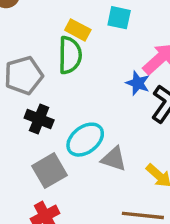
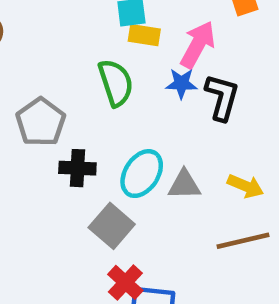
yellow rectangle: (78, 30) -> (144, 35), moved
green semicircle: (70, 55) -> (116, 83), moved

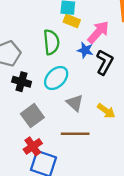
cyan ellipse: (142, 174) -> (56, 78), moved
gray triangle: (184, 185) -> (75, 103), turned 30
brown line: (243, 241) -> (75, 134), moved

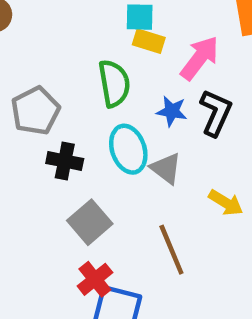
blue star: (85, 50) -> (172, 111), moved
cyan ellipse: (56, 78) -> (128, 149), turned -60
gray triangle: (75, 103) -> (166, 168), moved
brown line: (75, 134) -> (171, 250), turned 72

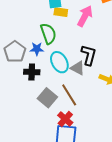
blue star: (172, 111) -> (37, 49), moved
black L-shape: (216, 113) -> (89, 55), moved
brown line: (171, 250) -> (69, 95), moved
red cross: (95, 279) -> (65, 119), moved

